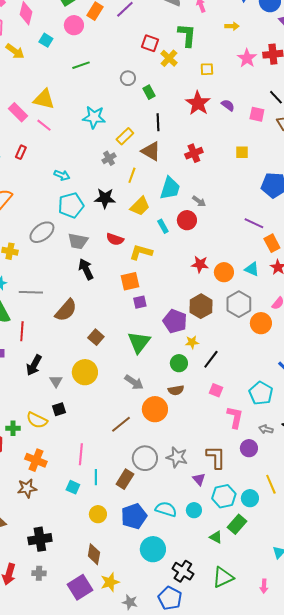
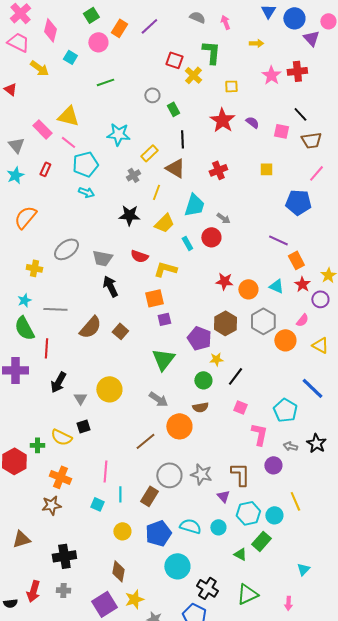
cyan pentagon: (71, 205) -> (85, 164), moved
brown square: (96, 337) -> (120, 331), moved

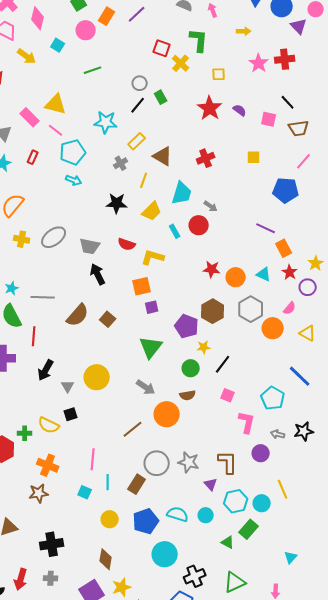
black line: (182, 139) -> (138, 105), moved, turned 42
yellow cross: (34, 268) -> (22, 239), moved
black star: (316, 443) -> (304, 431), turned 30
black cross: (207, 588) -> (195, 576), turned 35

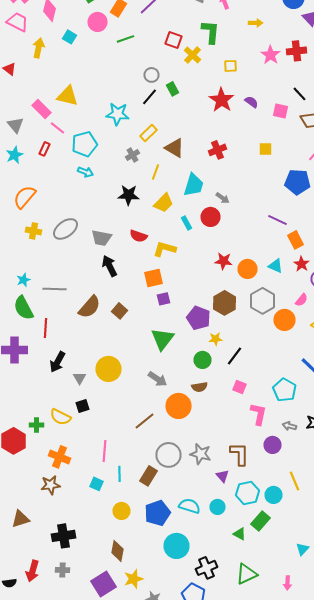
yellow arrow: (27, 56) -> (38, 48), turned -114
green line: (93, 70) -> (126, 39), moved
pink line: (56, 130) -> (58, 128), moved

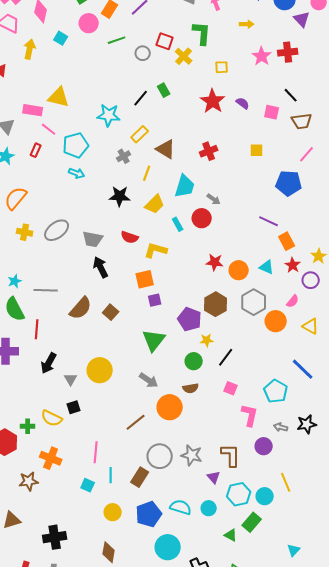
gray circle: (152, 75) -> (143, 53), moved
pink rectangle: (42, 109) -> (33, 110), turned -36
brown star: (50, 485) -> (29, 481), moved

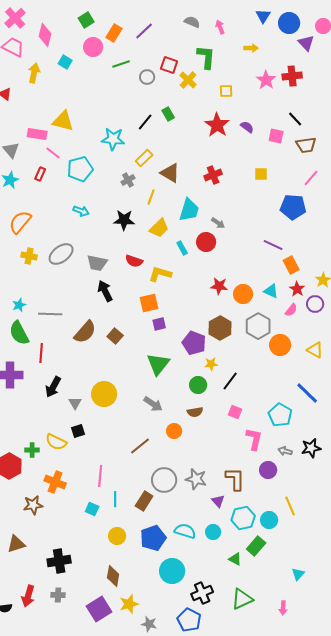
cyan arrow: (77, 173) -> (81, 211), moved
pink semicircle: (293, 301) -> (291, 310), moved
orange circle: (170, 407) -> (174, 431), size x0.6

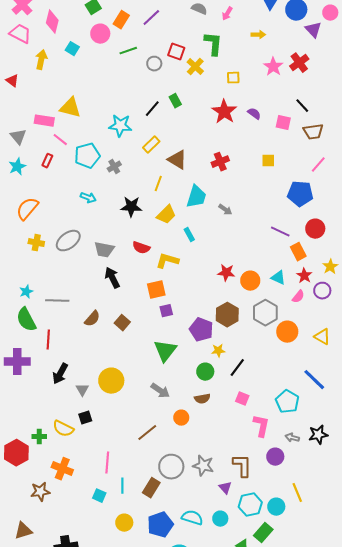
pink arrow: (220, 27) -> (227, 14), turned -128
red cross: (292, 76) -> (299, 63), turned -30
gray cross: (128, 180) -> (114, 167), moved
red circle: (206, 242) -> (315, 229), moved
brown semicircle: (85, 332) -> (92, 319), size x0.7

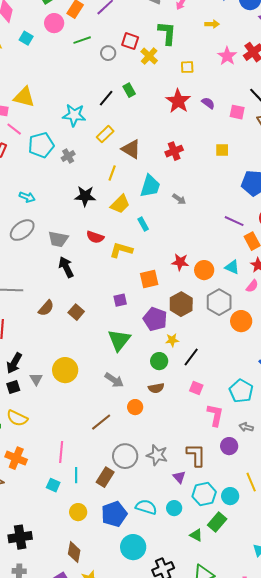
cyan arrow: (88, 198) -> (27, 197), moved
orange square: (156, 290) -> (149, 279), moved
black square: (85, 418) -> (13, 387), moved

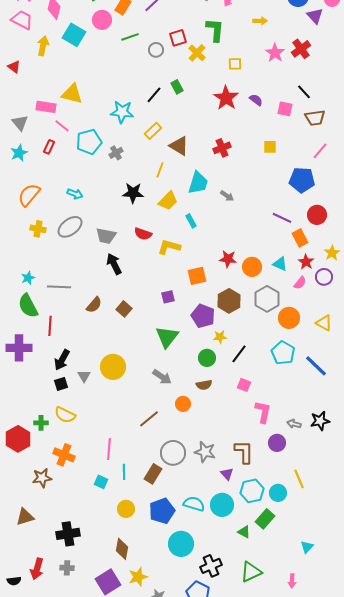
cyan square: (26, 38) -> (74, 35), size x1.6
red square: (130, 41) -> (178, 38), turned -36
cyan pentagon: (241, 391) -> (283, 353), moved
cyan circle: (174, 508) -> (222, 505), size x1.5

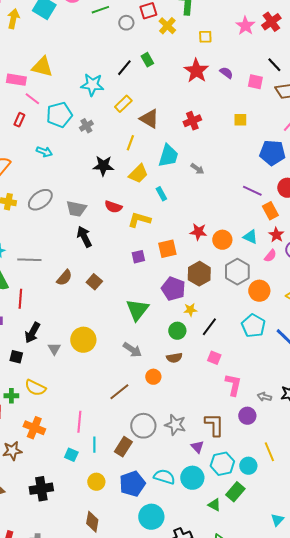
cyan arrow: (75, 194) -> (44, 152), moved
purple square: (168, 297) -> (138, 257), moved
black square: (61, 384) -> (16, 357), moved, turned 32
black cross: (68, 534) -> (41, 489), moved

